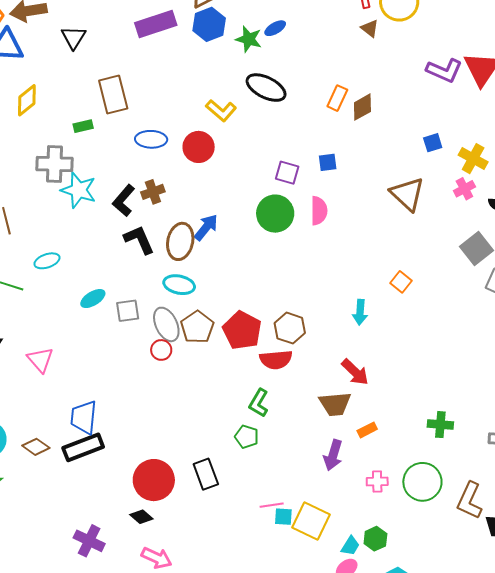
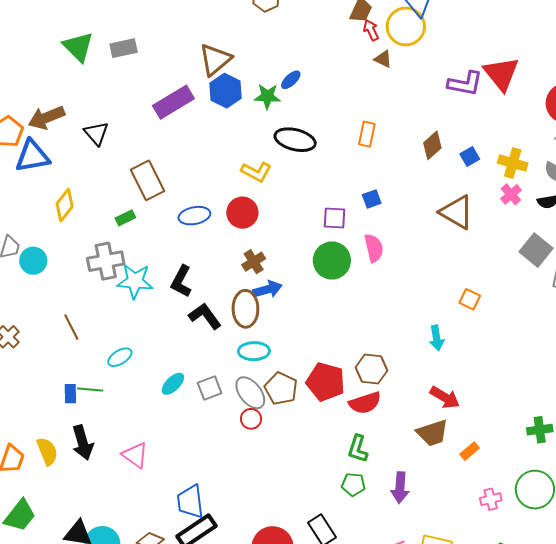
brown diamond: (362, 107) -> (432, 145), moved
brown cross: (153, 192) -> (254, 262), moved
blue arrow: (206, 227) -> (268, 289), turned 48
purple arrow: (333, 455) -> (400, 488), moved

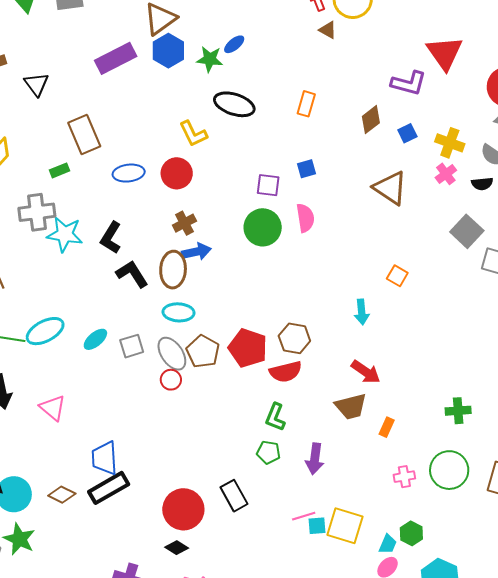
purple L-shape: (465, 84) -> (409, 83), moved
yellow L-shape: (256, 172) -> (193, 134), turned 32
cyan ellipse: (120, 357) -> (45, 331), moved, size x1.5
orange rectangle: (470, 451) -> (387, 427), turned -30

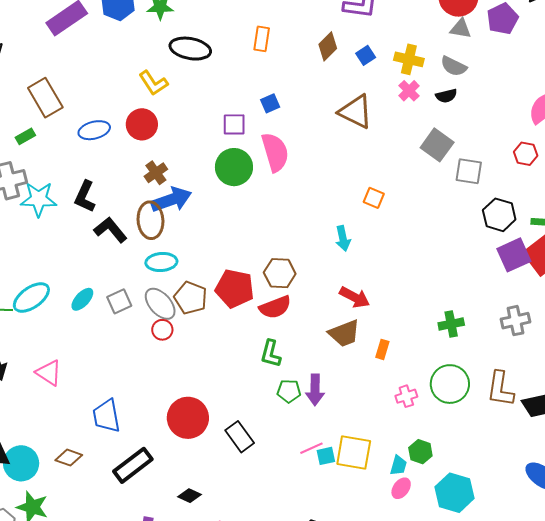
pink semicircle: (305, 218) -> (275, 152), size x1.4
blue arrow: (196, 252) -> (171, 200), size x1.4
green pentagon: (268, 452) -> (289, 391), moved
black rectangle: (109, 488) -> (133, 465), moved
red circle: (183, 509) -> (188, 418), moved

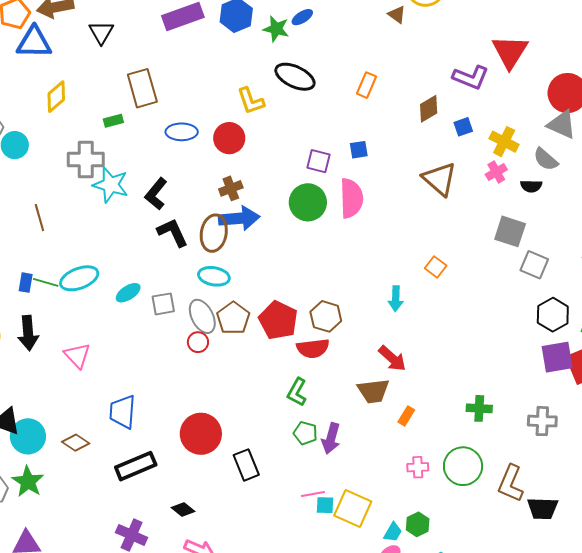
gray triangle: (461, 29) -> (562, 125), size x1.4
gray square: (437, 145) -> (510, 231), turned -32

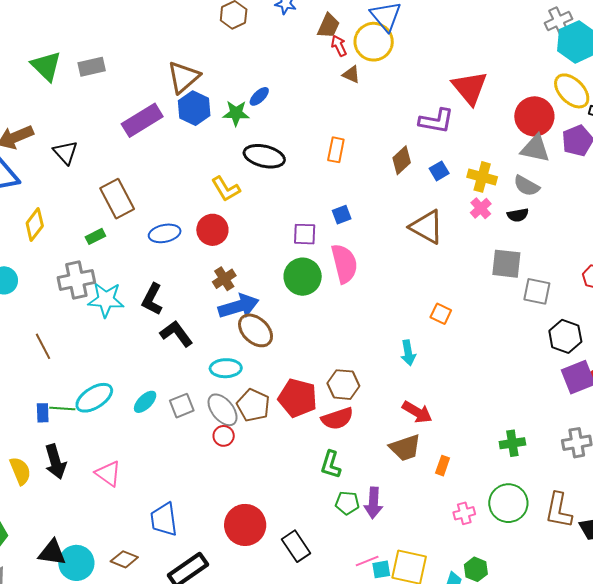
brown ellipse: (214, 233) -> (256, 330), moved, turned -45

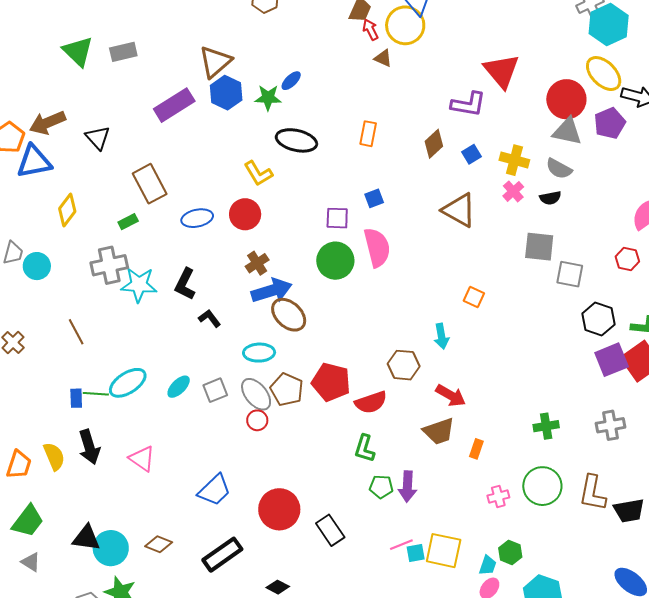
black L-shape: (176, 334) -> (209, 318), size x0.7
brown hexagon: (343, 385) -> (404, 365), moved
blue trapezoid: (164, 519) -> (214, 490), moved, turned -126

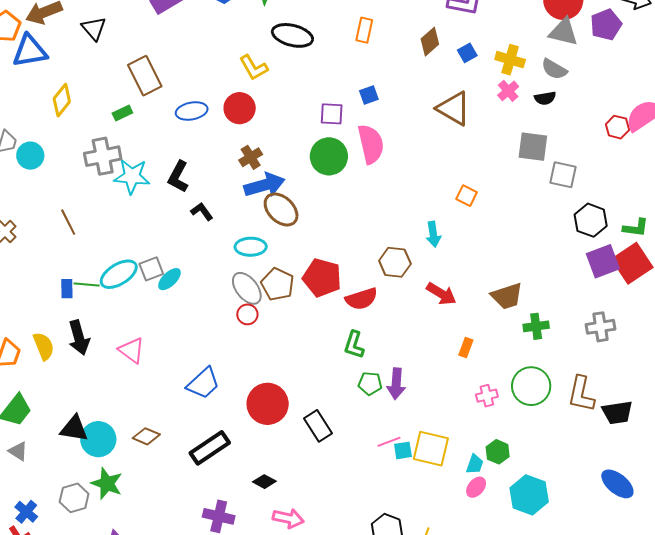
red hexagon: (627, 259) -> (617, 127), moved
gray square: (215, 390) -> (151, 269), moved
brown trapezoid: (439, 431) -> (507, 296), moved

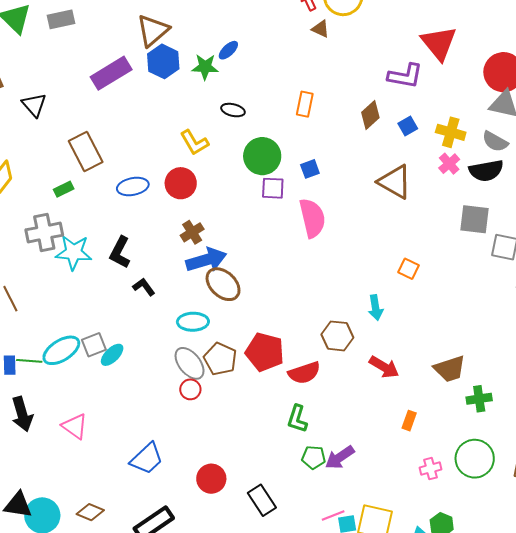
black ellipse: (292, 35) -> (233, 110), size x0.6
black semicircle: (545, 98) -> (486, 171), size x1.6
green circle: (329, 156) -> (262, 156), moved
purple arrow: (396, 384) -> (340, 457), turned 52
red circle: (268, 404) -> (211, 479), size x0.7

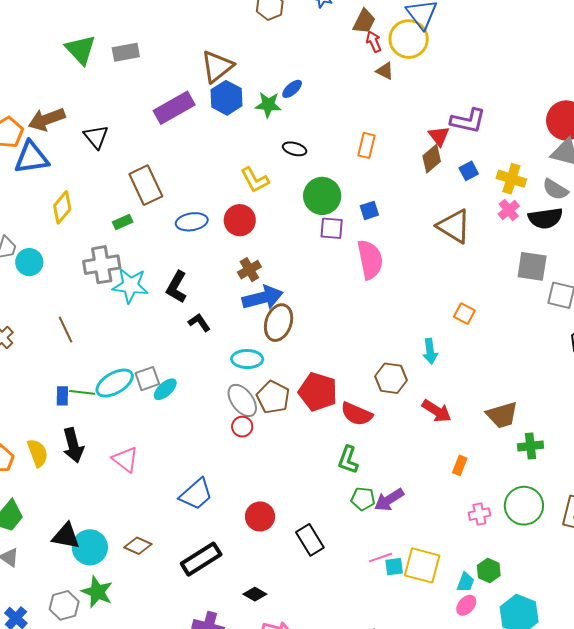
red triangle: (439, 43) -> (439, 136), moved, size x0.6
brown ellipse: (223, 284) -> (279, 323), turned 63
red semicircle: (304, 373) -> (357, 414), turned 40

